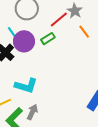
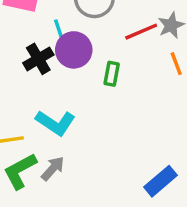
green rectangle: (48, 39) -> (112, 74), moved, turned -64

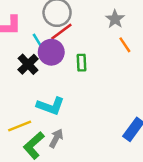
red line: (141, 32) -> (61, 32), moved

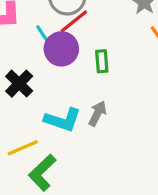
black cross: (28, 64) -> (19, 84), moved
gray arrow: (56, 138) -> (97, 114), moved

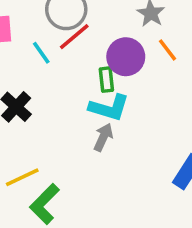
purple circle: (61, 49) -> (126, 57), moved
cyan L-shape: (63, 120) -> (109, 108), moved

